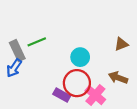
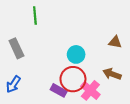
green line: (37, 42) -> (35, 15), moved, turned -72
brown triangle: (121, 44) -> (115, 42), turned 32
blue arrow: (14, 68) -> (13, 84), moved

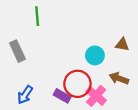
cyan circle: (76, 54) -> (95, 55), moved
blue arrow: (13, 84) -> (25, 95), moved

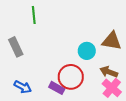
brown triangle: (122, 45) -> (112, 41), size x1.5
blue arrow: (25, 95) -> (23, 87), turned -96
pink cross: (96, 96) -> (112, 88), moved

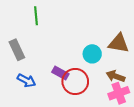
blue arrow: (23, 87) -> (26, 80), moved
purple rectangle: (57, 88) -> (60, 73), moved
pink cross: (112, 88) -> (119, 93), turned 30

